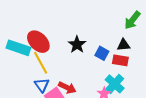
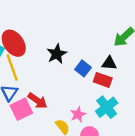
cyan cross: (115, 84) -> (107, 107), moved

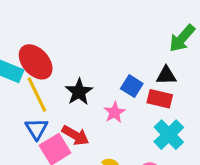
black star: (57, 54) -> (79, 92), moved
pink star: (78, 114) -> (115, 112), moved

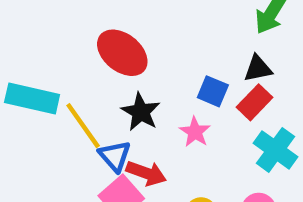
red ellipse: (36, 62) -> (122, 53), moved
red rectangle: (160, 99) -> (255, 102), turned -50
blue triangle: (37, 129) -> (115, 156), moved

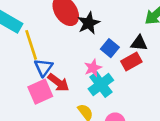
black star: (141, 112) -> (89, 23), moved
cyan cross: (276, 150) -> (101, 85), moved

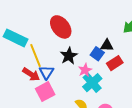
black star: (89, 23) -> (69, 56), moved
black triangle: (139, 43) -> (107, 45), moved
red arrow: (58, 83) -> (31, 74), moved

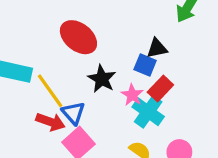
red rectangle: (115, 63) -> (160, 88), moved

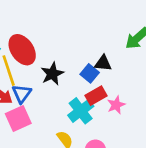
red ellipse: (78, 37) -> (22, 50), moved
pink star: (132, 95) -> (116, 105), moved

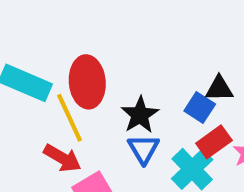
red ellipse: (22, 50) -> (87, 82), turned 36
blue triangle: (22, 94) -> (143, 149), moved

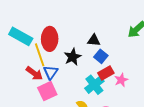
black triangle: (219, 89) -> (94, 40), moved
blue triangle: (143, 149) -> (51, 72), moved

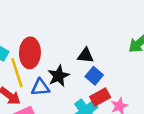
blue triangle: (51, 72) -> (40, 87), moved, turned 49

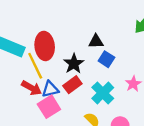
blue triangle: (40, 87) -> (50, 89), moved
red rectangle: (100, 97) -> (72, 85), moved

